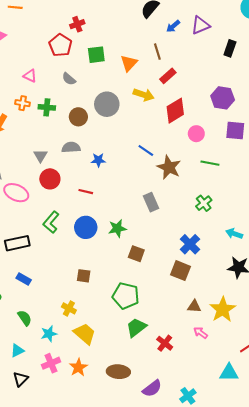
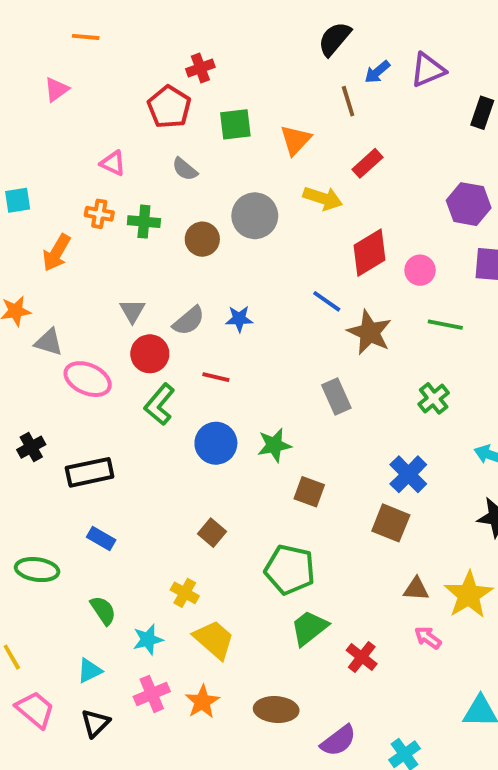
brown line: (157, 52) -> (348, 101), moved
red diamond: (175, 111) -> (369, 253), moved
gray semicircle: (71, 147) -> (189, 321), moved, turned 144
green L-shape: (51, 222) -> (160, 404), moved
brown square: (84, 276) -> (212, 533), turned 32

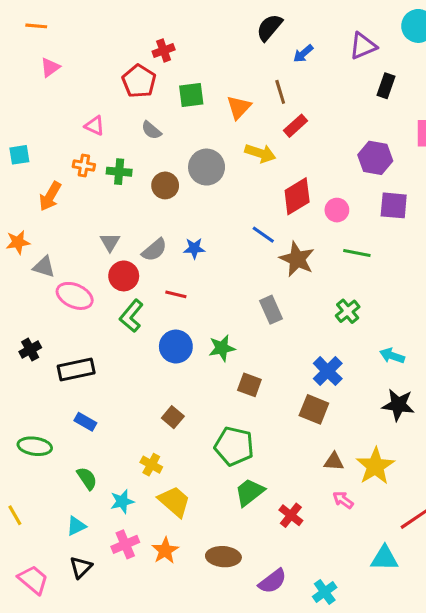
orange line: (86, 37) -> (36, 26), moved
purple triangle: (428, 70) -> (363, 46), moved
brown line: (348, 101) -> (280, 92), moved
pink trapezoid: (35, 710) -> (33, 580), moved

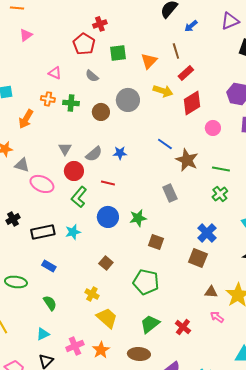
red diamond: (297, 196) -> (192, 103), moved
green line: (357, 253) -> (221, 169), moved
green trapezoid: (249, 492) -> (150, 324), moved
cyan star: (122, 501) -> (73, 232), moved

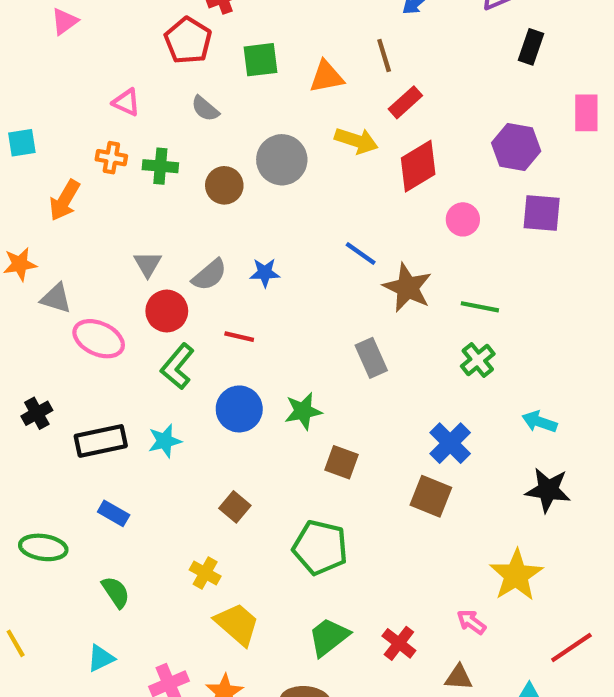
orange triangle: (149, 61) -> (327, 77), turned 36
brown triangle: (211, 292) -> (459, 677), moved

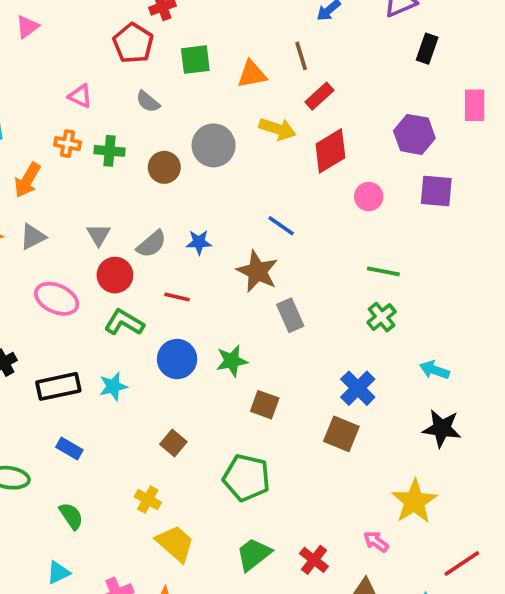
brown star: (407, 288) -> (257, 271), moved
gray triangle: (56, 298) -> (33, 237), moved, turned -44
green L-shape: (177, 366) -> (124, 323), turned 81

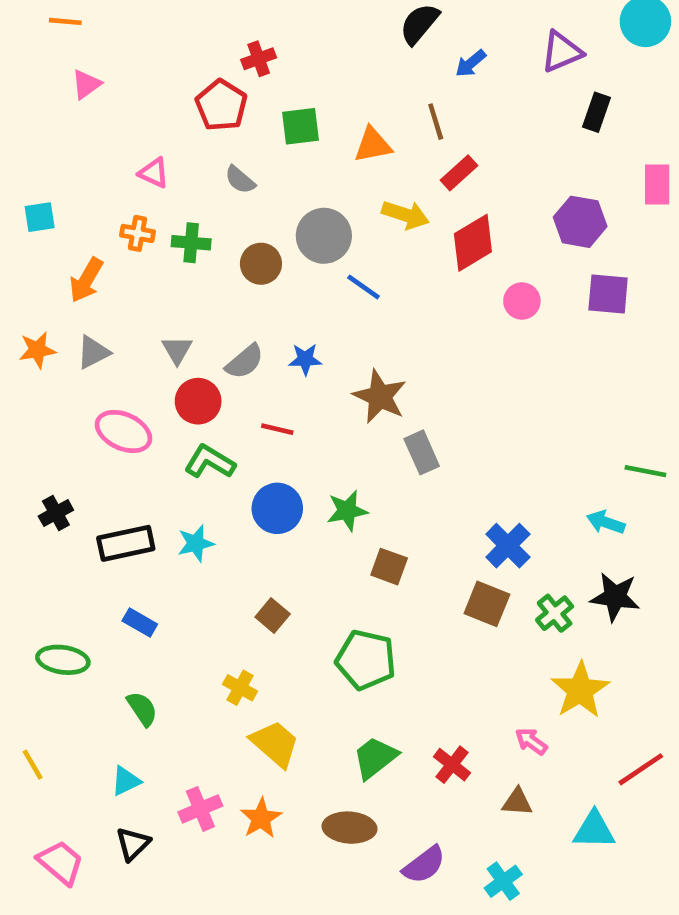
blue line: (281, 226) -> (363, 287), moved
green line: (383, 271) -> (645, 471), moved
green cross: (382, 317) -> (555, 613), moved

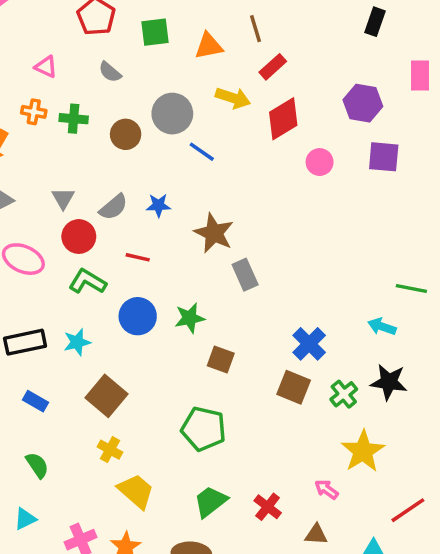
brown square: (273, 616) -> (107, 396), moved, size x1.6

